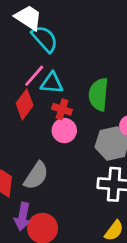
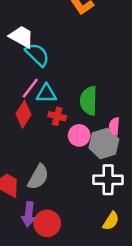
pink circle: (64, 131) -> (79, 135), moved

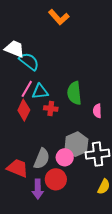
pink circle: (79, 135) -> (65, 157), moved
gray hexagon: (104, 143) -> (76, 144), moved
red circle: (47, 223) -> (56, 179), moved

